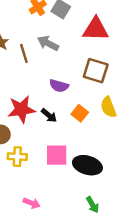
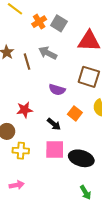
red star: (21, 109) -> (25, 110), size x0.7
black arrow: (49, 115) -> (54, 124), moved
pink arrow: (32, 203) -> (17, 185), moved, turned -32

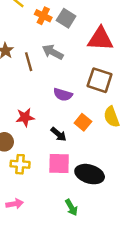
orange cross: (39, 22) -> (43, 16), turned -32
green arrow: (85, 192) -> (71, 207), moved

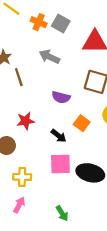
brown line: (29, 62) -> (19, 77), moved
yellow cross: (20, 164) -> (22, 177), moved
pink arrow: (15, 204) -> (19, 205), turned -49
green arrow: (71, 207) -> (62, 213), moved

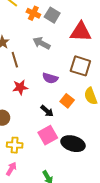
red star: (26, 121) -> (20, 87), moved
pink square: (60, 164) -> (48, 135), turned -30

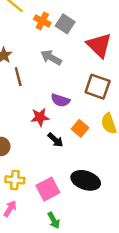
red triangle: (81, 32) -> (99, 45), turned 40
red star: (20, 87) -> (40, 117), moved
pink square: (48, 135) -> (48, 189), moved

